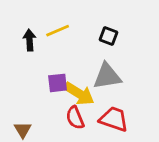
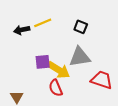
black arrow: (29, 40) -> (22, 30), turned -98
red trapezoid: (114, 119) -> (102, 80), moved

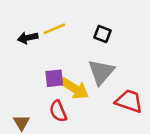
gray triangle: (80, 57) -> (101, 72), turned -40
red semicircle: (56, 88) -> (58, 111), moved

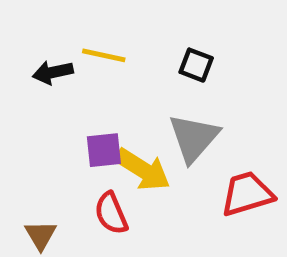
yellow line: (54, 29) -> (104, 55), turned 35
red trapezoid: (129, 101) -> (247, 194), turned -36

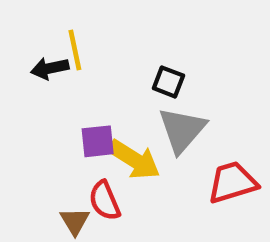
yellow line: (104, 55) -> (75, 50), moved, turned 66
black square: (196, 65) -> (168, 82), moved
brown triangle: (41, 235) -> (75, 221), moved

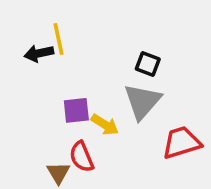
black square: (168, 82) -> (148, 64), moved
yellow arrow: (134, 160) -> (105, 125), size x0.7

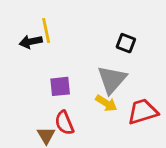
black square: (148, 64) -> (126, 43), moved
yellow arrow: (105, 125) -> (106, 103), moved

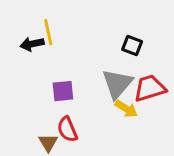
yellow arrow: (106, 103) -> (126, 109), moved
red trapezoid: (143, 112) -> (150, 88), moved

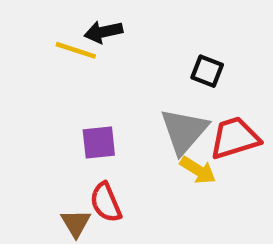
yellow line: (48, 32) -> (76, 50), turned -60
black arrow: (32, 44) -> (103, 32), moved

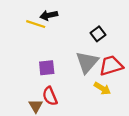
black square: (207, 71) -> (98, 34), turned 32
yellow arrow: (198, 170) -> (102, 88), moved

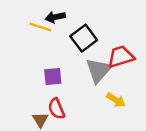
black square: (98, 34) -> (84, 38), moved, size x1.5
red trapezoid: (111, 66) -> (121, 57), moved

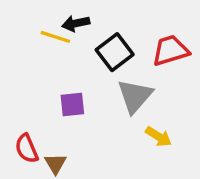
red trapezoid: (121, 57) -> (170, 50), moved
red semicircle: (56, 109) -> (27, 148), moved

